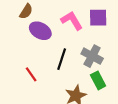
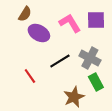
black line: (62, 59) -> (60, 61), turned 40

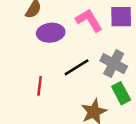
purple ellipse: (39, 33) -> (51, 33), turned -35
red line: (30, 76) -> (40, 86), turned 42

